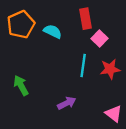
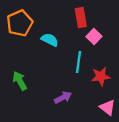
cyan semicircle: (53, 31) -> (50, 40), moved
red star: (110, 69) -> (101, 76), moved

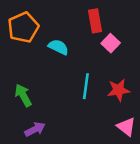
cyan line: (79, 62) -> (86, 86), moved
purple arrow: (63, 97) -> (35, 129), moved

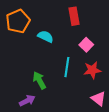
pink square: (111, 43) -> (86, 45), moved
green arrow: (23, 95) -> (39, 80), moved

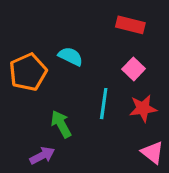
red rectangle: (74, 16) -> (130, 25), moved, turned -66
orange pentagon: (18, 21) -> (28, 72), moved

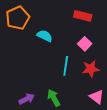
orange pentagon: (28, 72) -> (18, 18), moved
green arrow: (61, 124) -> (54, 98), moved

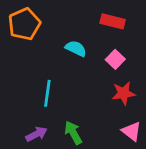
cyan semicircle: (45, 36) -> (76, 49), moved
cyan line: (66, 66) -> (47, 93), moved

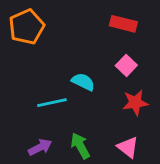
cyan semicircle: (76, 49) -> (83, 82), moved
cyan line: (47, 93) -> (52, 103), turned 70
pink triangle: (132, 131) -> (128, 147), moved

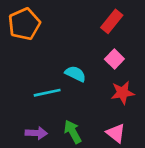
red rectangle: (123, 24) -> (112, 21), turned -65
purple arrow: (40, 147) -> (36, 133), turned 30

